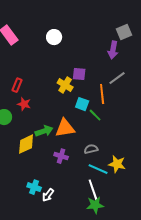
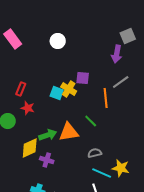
cyan square: (82, 104) -> (57, 93), moved
green line: (95, 115) -> (91, 121), moved
purple cross: (61, 156) -> (47, 160), moved

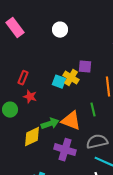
green line: (91, 121) -> (93, 110), turned 32
orange triangle: (69, 132) -> (71, 121), turned 30
gray semicircle: (95, 153) -> (97, 142), size x1.5
purple cross: (47, 160) -> (65, 150), moved, size x1.5

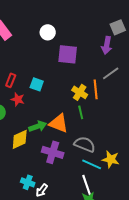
purple square: (85, 67) -> (68, 54), moved, size x1.5
yellow cross: (71, 78) -> (80, 92), moved
cyan square: (59, 82) -> (37, 84), moved
gray semicircle: (97, 142) -> (85, 144), turned 35

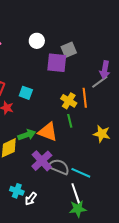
gray square: (118, 27) -> (69, 50), moved
purple arrow: (107, 45) -> (105, 70), moved
gray semicircle: (85, 144) -> (59, 167), moved
purple cross: (53, 152) -> (42, 161), turned 30
yellow star: (111, 159) -> (102, 134), moved

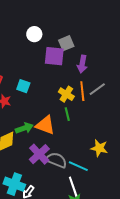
purple arrow: (105, 70) -> (82, 64), moved
gray line: (100, 82) -> (97, 89), moved
yellow star: (102, 134) -> (99, 148), moved
cyan cross: (17, 191) -> (14, 184), size x1.5

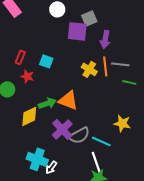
gray line: (97, 89) -> (120, 64), turned 42
green line: (67, 114) -> (129, 82), moved, turned -64
gray semicircle: (56, 160) -> (79, 135), turned 130

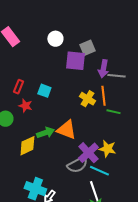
gray line: (120, 64) -> (116, 76), moved
green line: (129, 82) -> (113, 112), moved
yellow star: (122, 123) -> (107, 149), moved
purple cross: (62, 129) -> (88, 153), moved

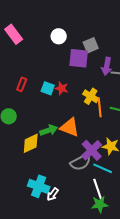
orange line: (103, 96) -> (100, 107), moved
red star: (25, 106) -> (62, 88), moved

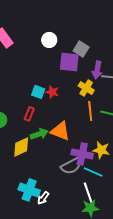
gray square: (91, 45) -> (81, 49), turned -35
red rectangle: (22, 84) -> (29, 114), moved
yellow cross: (91, 96) -> (86, 88), moved
purple cross: (92, 150) -> (82, 154), turned -35

